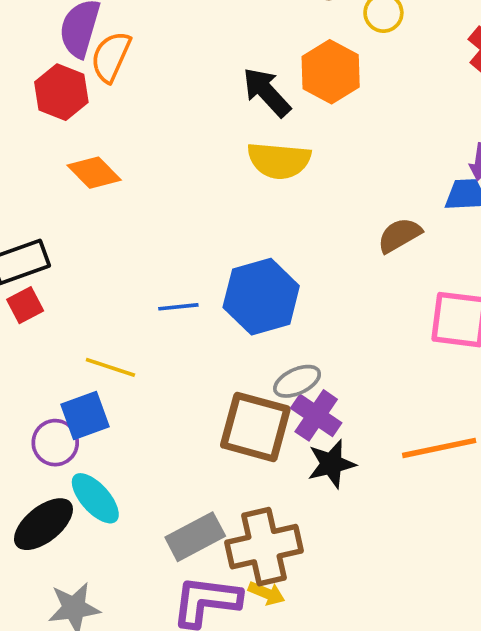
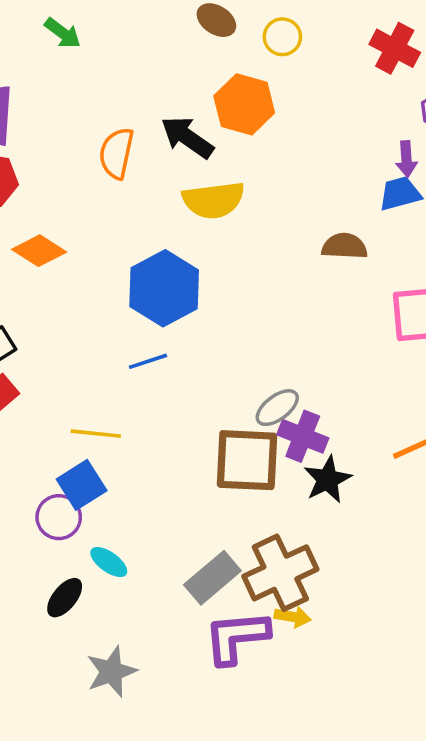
orange semicircle: (111, 57) -> (117, 153), moved
brown semicircle: (400, 235) -> (345, 246), turned 45
blue hexagon: (261, 297) -> (164, 288), moved
cyan ellipse: (95, 498) -> (109, 562), size x0.7
black ellipse: (43, 524) -> (65, 598), size x0.7

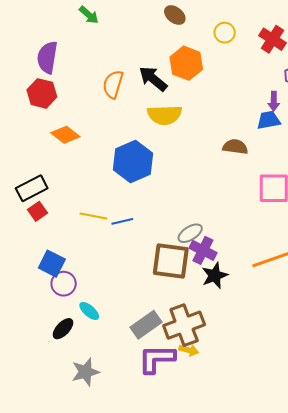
yellow circle: (282, 37) -> (225, 33), moved
blue line: (148, 361) -> (122, 221), moved
yellow line: (96, 434) -> (93, 216), moved
blue square: (82, 485) -> (52, 264), moved, turned -36

